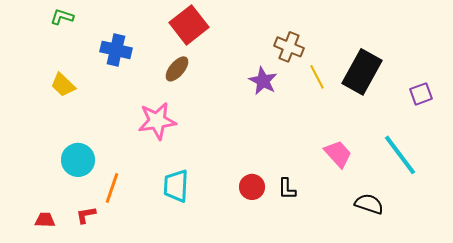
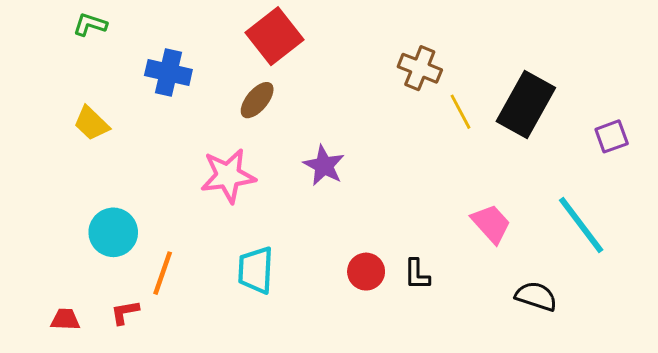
purple star: (263, 81) -> (324, 165), moved

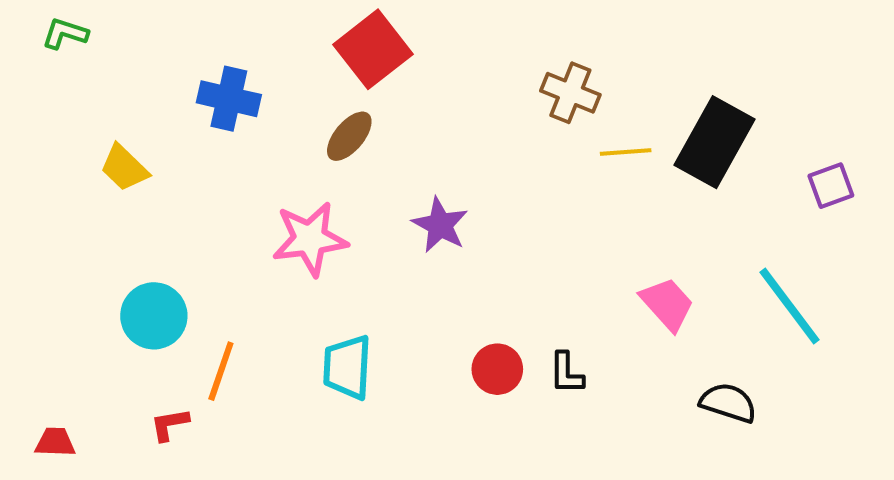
green L-shape: (90, 25) -> (65, 34), moved
yellow line: (460, 112) -> (626, 152), turned -66
red trapezoid: (65, 320) -> (55, 442), moved

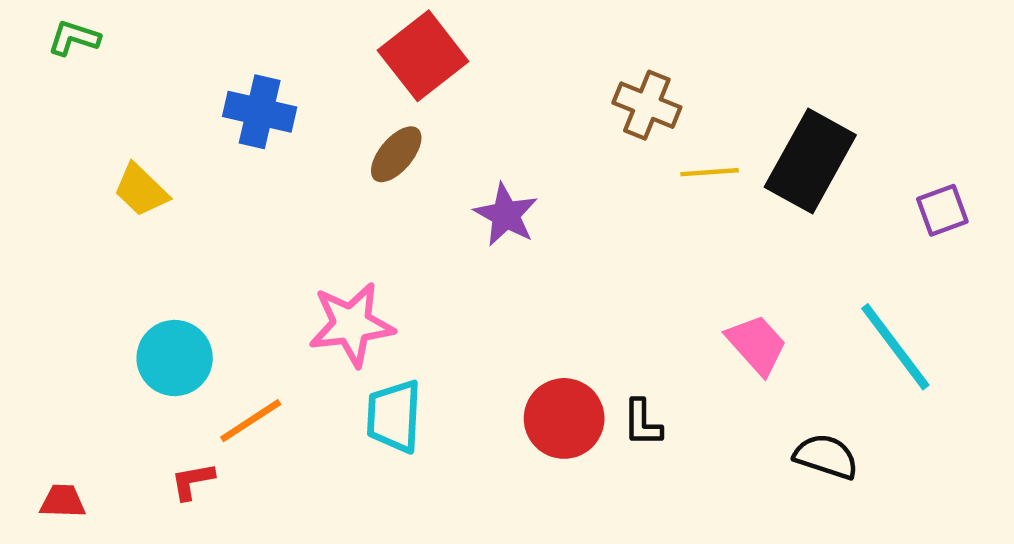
purple star: (440, 225) -> (506, 215), moved
pink star: (310, 239) -> (351, 324), moved
red circle: (497, 369) -> (564, 418), size x1.4
orange line: (221, 371) -> (251, 421), turned 38

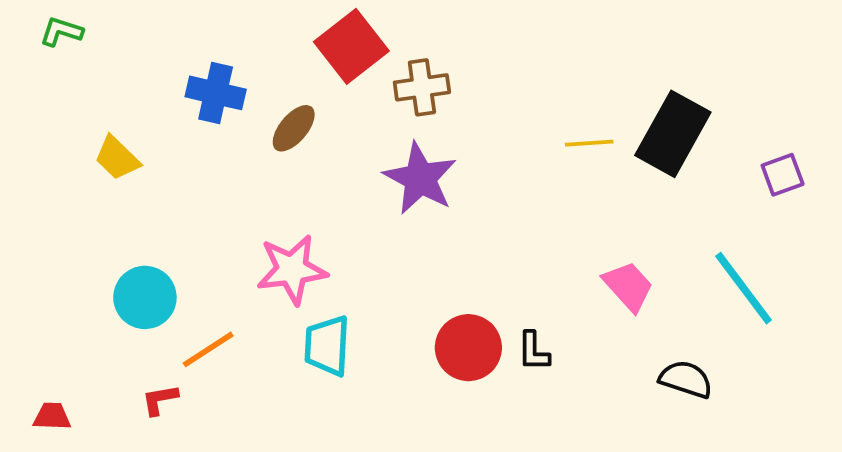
brown cross: (647, 105) -> (422, 87), moved, turned -30
brown ellipse: (396, 154) -> (294, 128), moved
purple star: (506, 215) -> (420, 178), size x1.4

